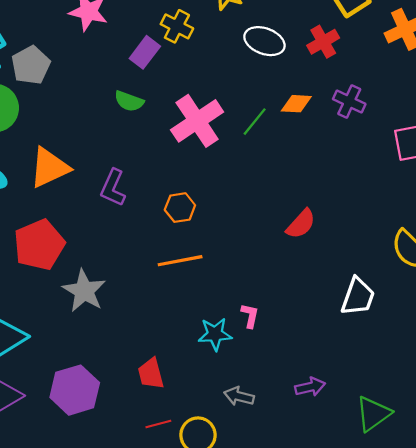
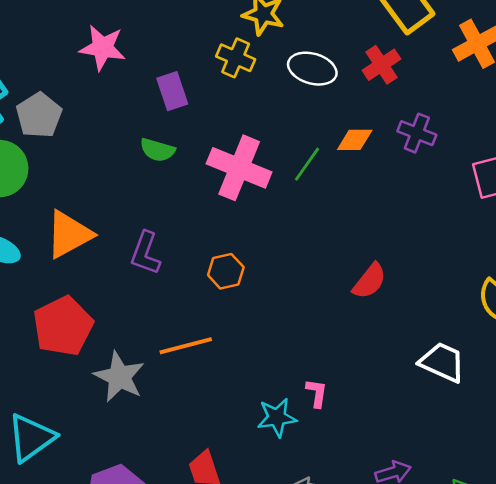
yellow cross: (177, 26) -> (236, 58), moved
purple rectangle: (145, 52) -> (172, 91), turned -52
pink cross: (197, 121) -> (239, 168), turned -30
orange line: (180, 261) -> (186, 346), moved
white trapezoid: (358, 297) -> (442, 362), turned -81

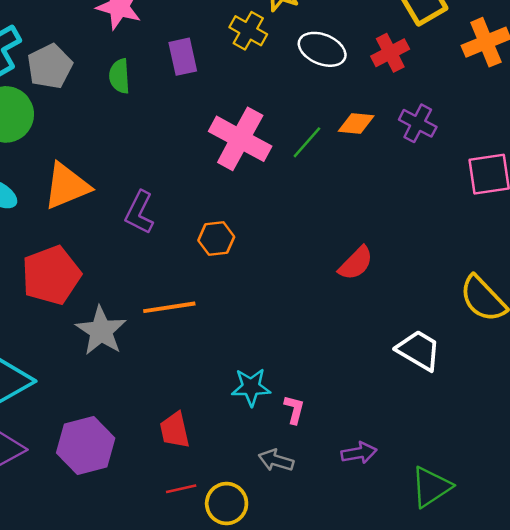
green semicircle: (157, 150) -> (119, 76), moved, turned 64
pink L-shape: (317, 393) -> (294, 410), moved

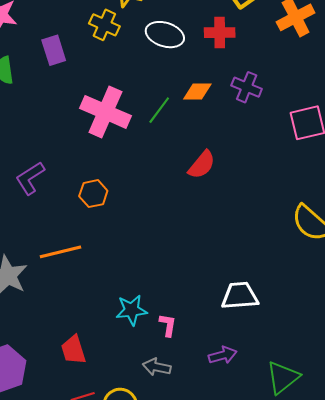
red cross: (390, 53) -> (220, 33), turned 32
purple L-shape: (139, 212) -> (30, 178), turned 36
red semicircle: (356, 263) -> (202, 165), moved
white trapezoid: (419, 350) -> (240, 296), moved, turned -30

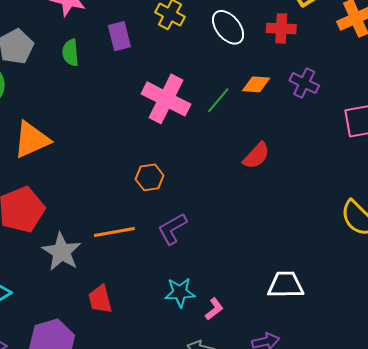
white ellipse: (165, 35) -> (228, 27), turned 30
purple L-shape: (30, 178) -> (172, 229), moved
pink L-shape: (168, 325) -> (214, 309), turned 40
red trapezoid: (73, 350) -> (100, 299), moved

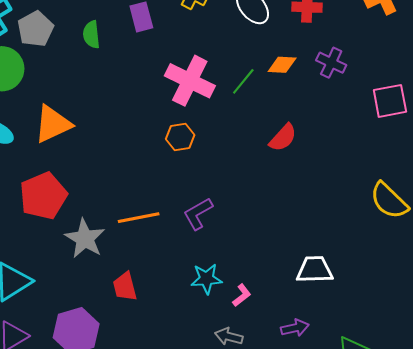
orange hexagon: (150, 177) -> (180, 137), moved

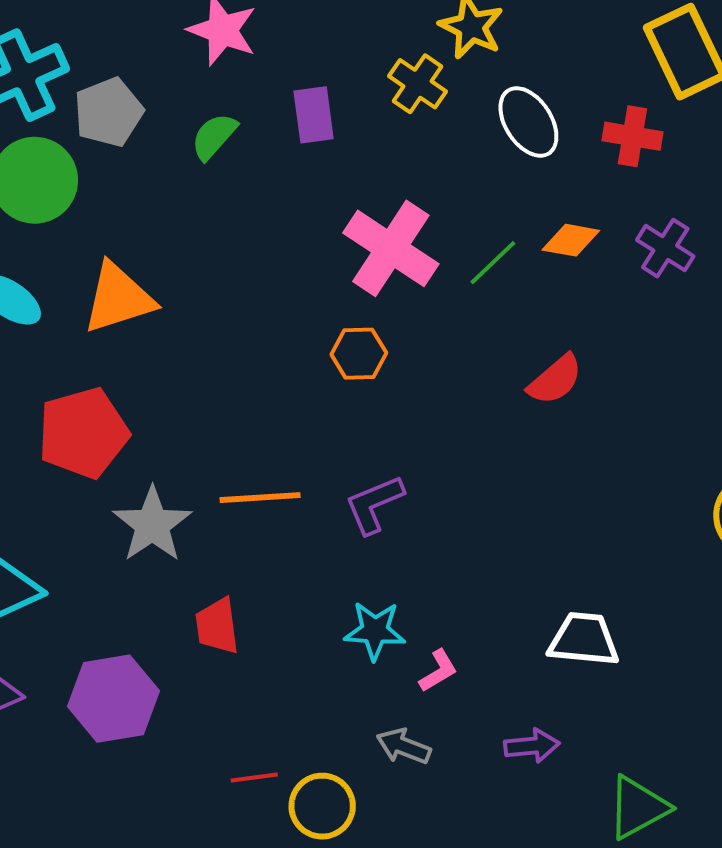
green semicircle: (91, 35) -> (214, 136), turned 40

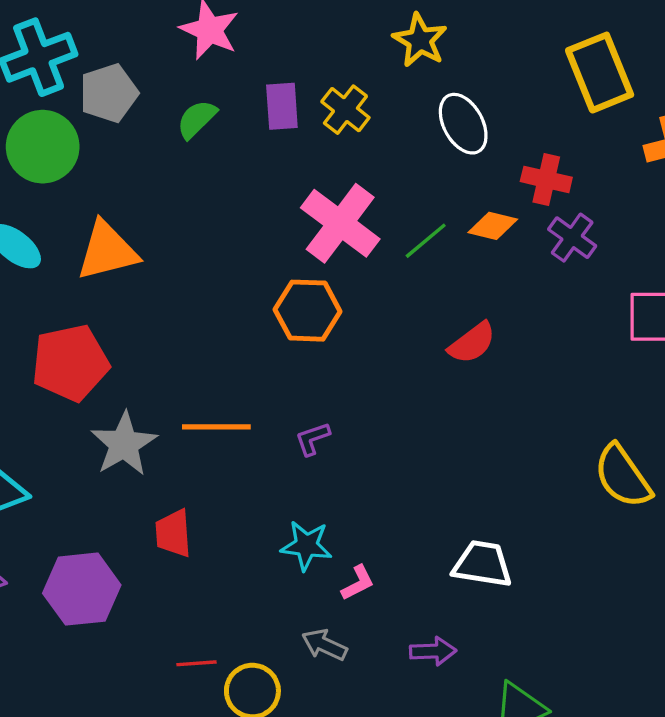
yellow cross: (418, 84) -> (345, 110), moved
red cross: (632, 136) -> (546, 179), moved
orange hexagon: (359, 354) -> (308, 311), size x1.4
purple L-shape: (374, 504) -> (313, 439), size x0.7

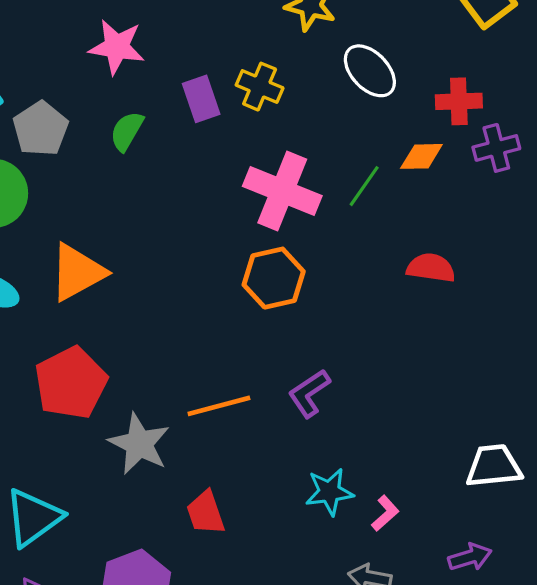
purple cross: (572, 238) -> (496, 148), turned -36
red semicircle: (472, 343) -> (431, 268), turned -120
purple L-shape: (313, 439) -> (309, 393), size x1.4

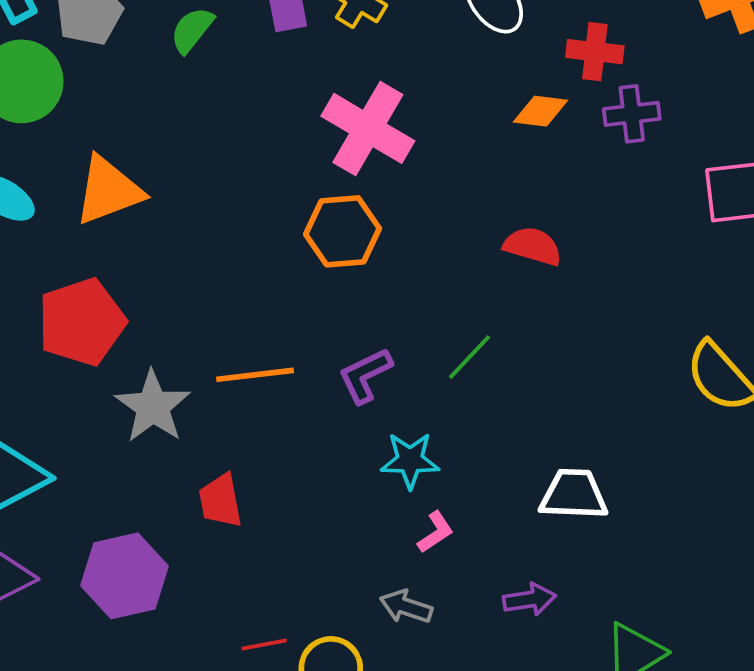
green line: (364, 186) -> (469, 357), moved
cyan star: (329, 492) -> (410, 460), moved

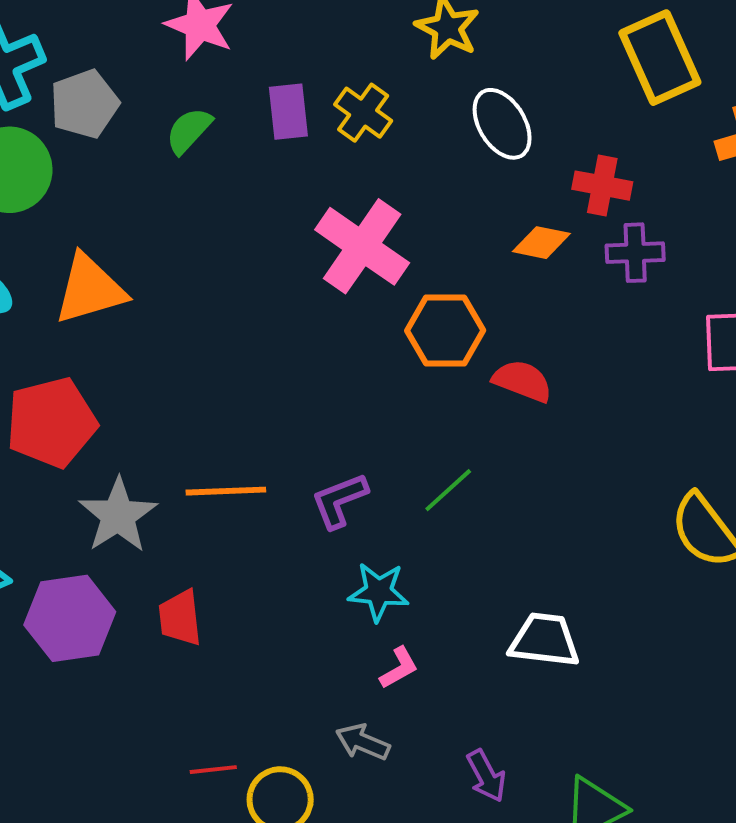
orange hexagon: (343, 231) -> (445, 331), moved
purple hexagon: (125, 576) -> (70, 618), moved
purple arrow: (529, 599) -> (486, 776), moved, turned 66

